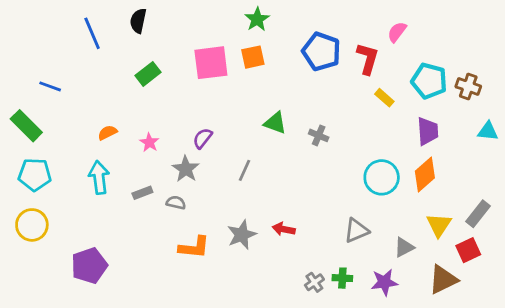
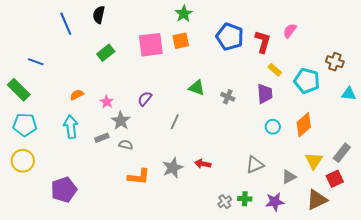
pink semicircle: (397, 32) -> (290, 31), moved
cyan pentagon: (429, 81) -> (307, 81), moved
purple trapezoid: (428, 131) -> (265, 94), moved
gray star: (186, 169) -> (121, 121), moved
cyan circle: (382, 177) -> (273, 127), size x0.6

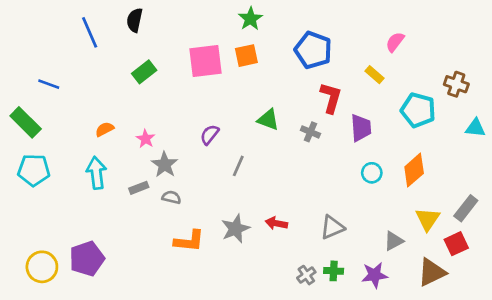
red L-shape: (263, 42) -> (331, 98), moved
yellow rectangle: (275, 70) -> (374, 75), moved
purple semicircle: (145, 99) -> (210, 135), moved
yellow circle: (23, 161) -> (42, 267), moved
gray triangle: (255, 165) -> (332, 227), moved

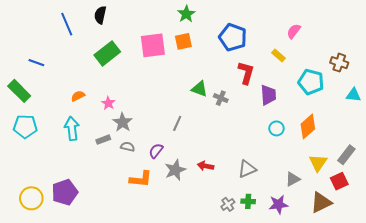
green rectangle: (144, 72) -> (107, 53), size x1.4
gray cross: (310, 132) -> (221, 98), moved
purple semicircle: (210, 135) -> (156, 151), moved

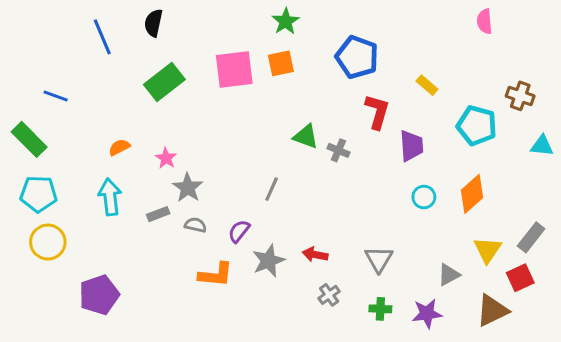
pink semicircle: (294, 31) -> (484, 21), moved, turned -42
gray triangle: (247, 169) -> (379, 259), turned -36
yellow circle: (31, 198) -> (48, 242), moved
gray cross: (228, 204) -> (329, 295), moved

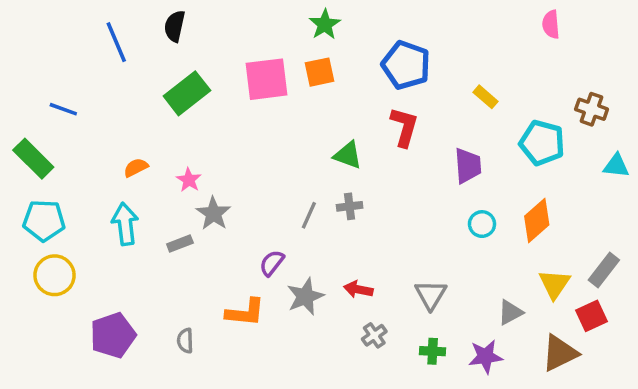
red L-shape: (377, 112) -> (404, 127), moved
gray cross: (338, 150) -> (350, 206), moved, turned -30
gray semicircle: (195, 225) -> (185, 341), moved, turned -105

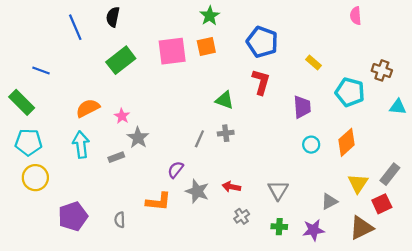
orange semicircle: (136, 168) -> (88, 108), size x1.5
gray star: (305, 296) -> (197, 191), turned -30

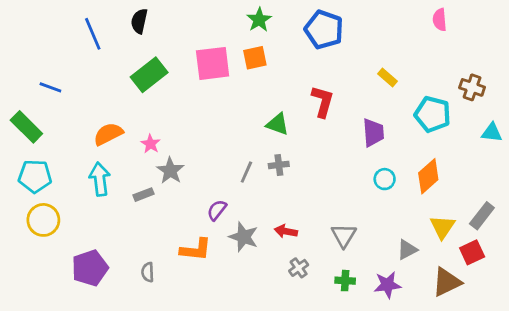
blue pentagon: (262, 42) -> (324, 30), moved

